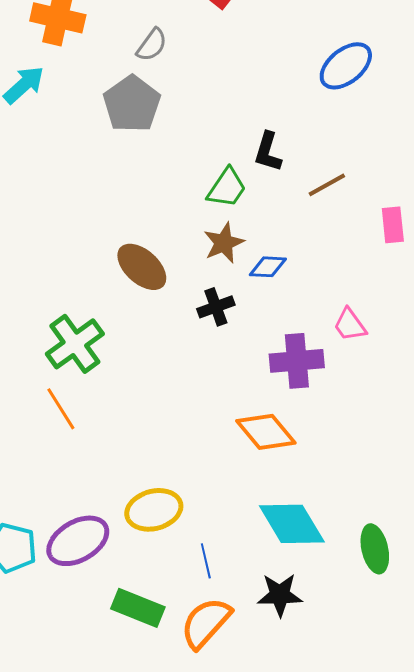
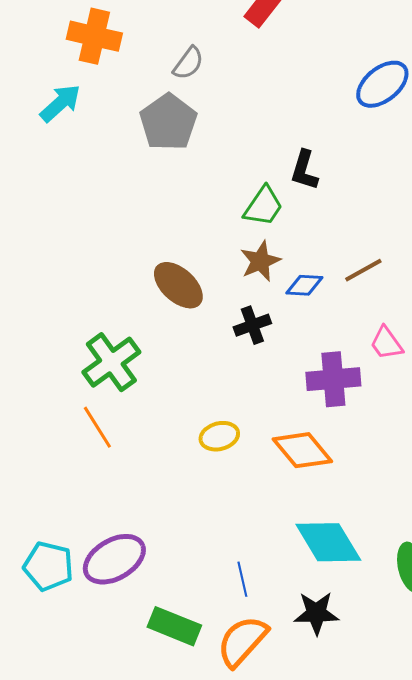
brown line: (327, 185) -> (363, 270), moved
yellow ellipse: (154, 510) -> (219, 436), moved, size x0.7

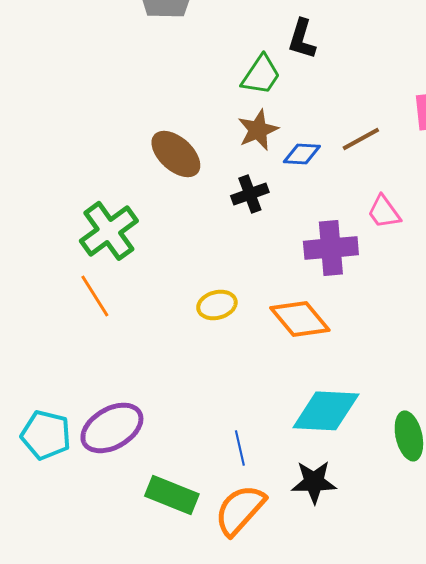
cyan diamond: (328, 542) -> (326, 411), turned -56

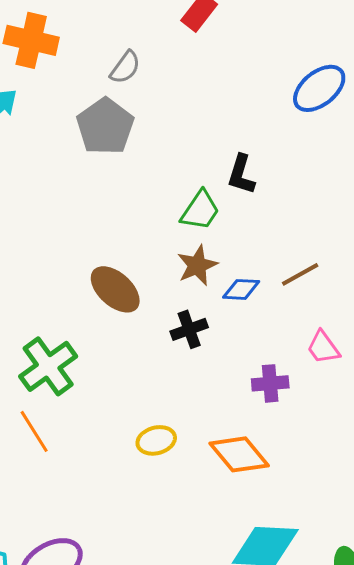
purple cross: (331, 248) -> (270, 383), size x0.7

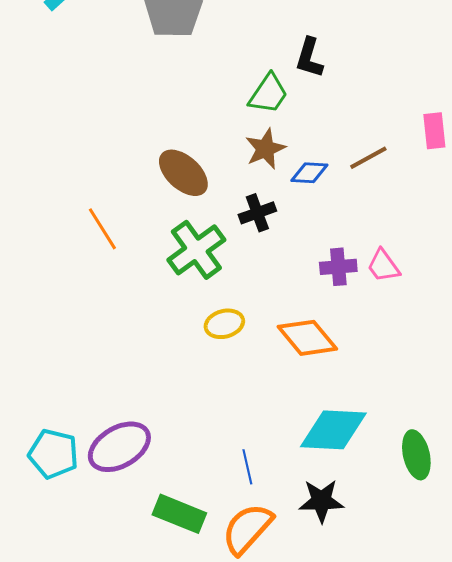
pink trapezoid: (323, 347) -> (383, 266), moved
green cross: (48, 366) -> (196, 250), moved
orange line: (34, 431) -> (102, 229), moved

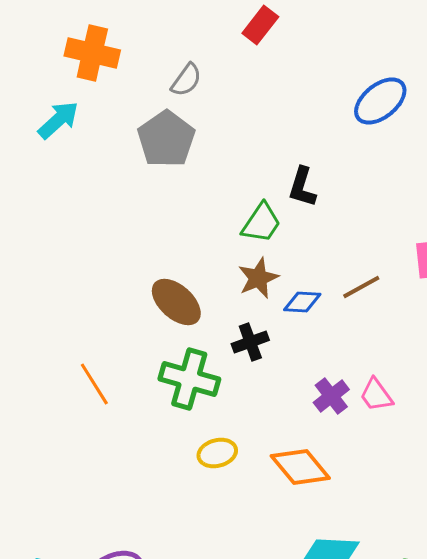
orange line: (102, 229) -> (94, 384), moved
green cross: (196, 250) -> (189, 379), turned -38
purple cross: (338, 267) -> (331, 396), turned -33

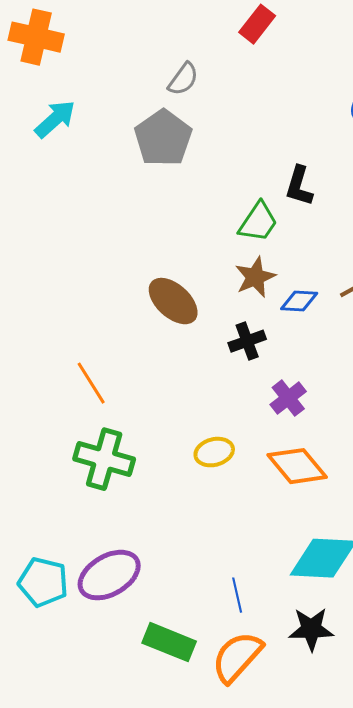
orange cross: (92, 53) -> (36, 37), moved
green cross: (189, 379) -> (104, 459), moved
purple cross: (331, 396) -> (288, 398), moved

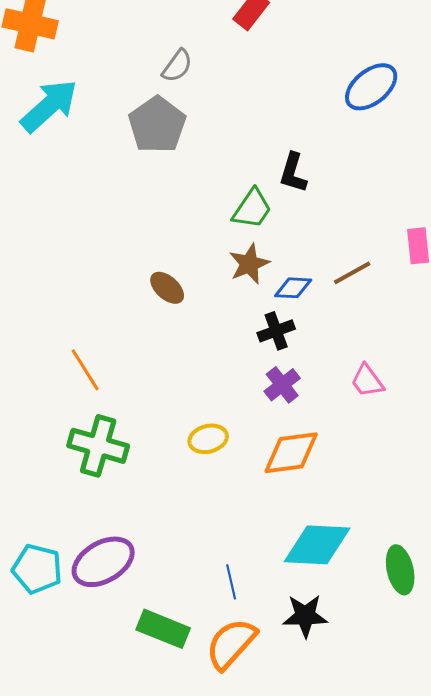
cyan arrow: (55, 119) -> (49, 106), size x1.4
brown ellipse: (173, 301) -> (167, 288), size x0.7
black cross: (247, 341) -> (276, 331), moved
orange diamond: (297, 466) -> (291, 453), turned -58

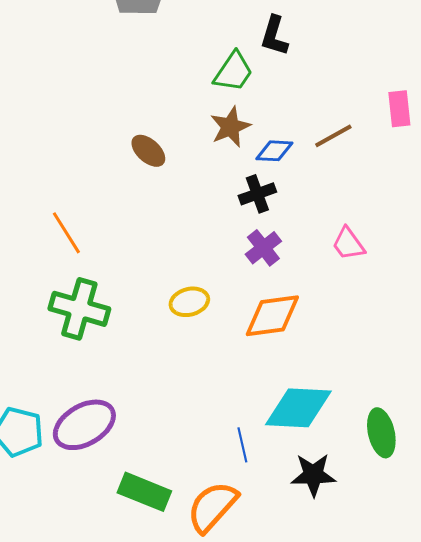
blue line: (231, 582) -> (242, 445), moved
black star: (305, 616) -> (313, 475), moved

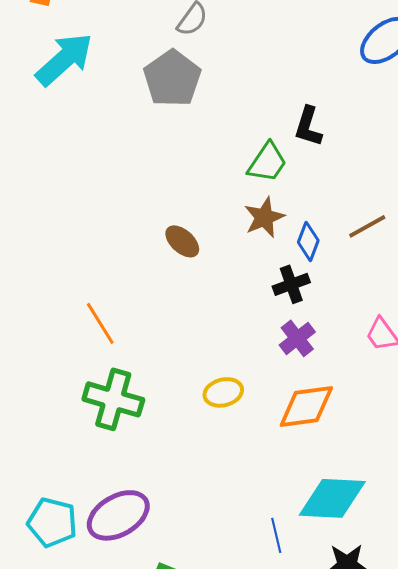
blue diamond: (274, 151) -> (308, 241), turned -72

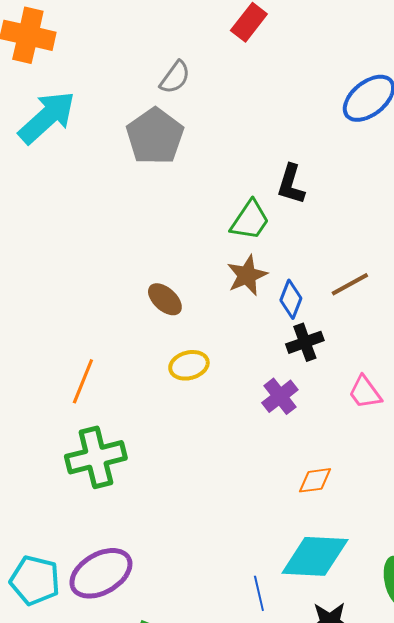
black cross: (291, 284) -> (305, 342), moved
orange line: (100, 323) -> (83, 381), turned 54
yellow ellipse: (223, 392) -> (189, 365), moved
green cross: (113, 399) -> (96, 457), turned -30
orange diamond: (306, 406) -> (315, 480), moved, size x0.6

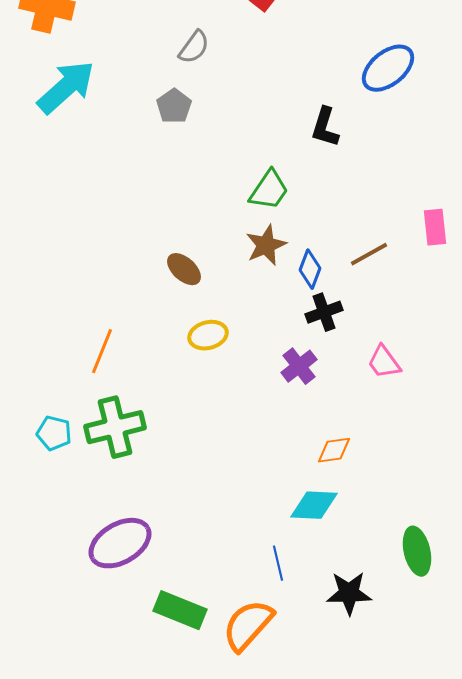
gray pentagon: (155, 136) -> (174, 106), size x0.6
black L-shape: (291, 184) -> (325, 127), moved
cyan diamond: (315, 556) -> (314, 505), moved, size x0.7
cyan pentagon: (35, 580) -> (54, 433), moved, size x0.7

